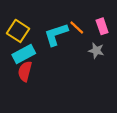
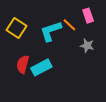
pink rectangle: (102, 26) -> (88, 16), moved
cyan rectangle: (24, 54) -> (41, 67), moved

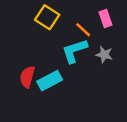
yellow square: (17, 28) -> (47, 17), moved
cyan L-shape: (51, 31) -> (74, 51), moved

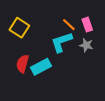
yellow square: (47, 17) -> (19, 28), moved
pink rectangle: (106, 19) -> (87, 25), moved

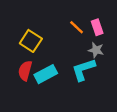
yellow square: (19, 28) -> (31, 41), moved
cyan L-shape: (62, 42) -> (83, 70), moved

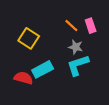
gray star: (96, 50) -> (76, 47), moved
red semicircle: (25, 71) -> (23, 78), moved, turned 90

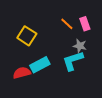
gray star: (76, 47) -> (80, 46), moved
red semicircle: (23, 78) -> (22, 73), turned -30

